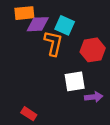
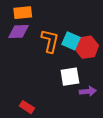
purple diamond: (38, 24) -> (19, 31), moved
cyan square: (65, 25) -> (71, 41), moved

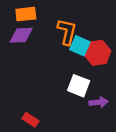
orange L-shape: (50, 41) -> (67, 32), moved
white square: (70, 77) -> (79, 86), turned 30

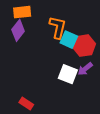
purple diamond: (21, 35) -> (18, 30), turned -50
purple arrow: (99, 102) -> (85, 69), moved, turned 147

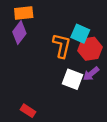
orange L-shape: (58, 27) -> (62, 46), moved
cyan square: (69, 40) -> (80, 34), moved

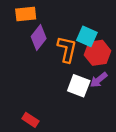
purple diamond: (19, 33) -> (39, 38), moved

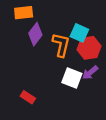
red rectangle: (30, 120) -> (28, 97), moved

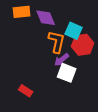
purple diamond: (35, 34) -> (46, 18), moved, turned -60
purple arrow: (90, 73) -> (62, 60), moved

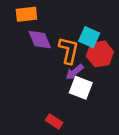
purple diamond: (46, 18) -> (40, 40), moved
red rectangle: (26, 91) -> (54, 121), moved

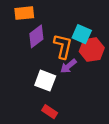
purple diamond: (40, 40) -> (36, 36), turned 75
white square: (81, 88) -> (45, 81), moved

